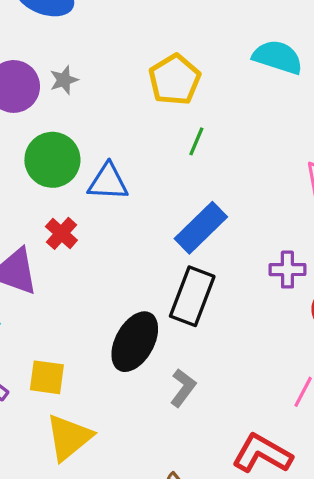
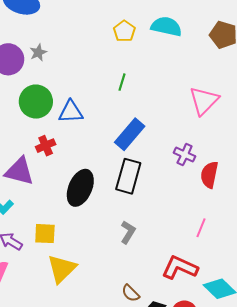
yellow pentagon: (175, 80) -> (124, 31), moved, size x0.7
red cross: (61, 233) -> (46, 146), turned 30
purple cross: (287, 270) -> (185, 155), turned 30
black ellipse: (135, 342) -> (80, 188), moved

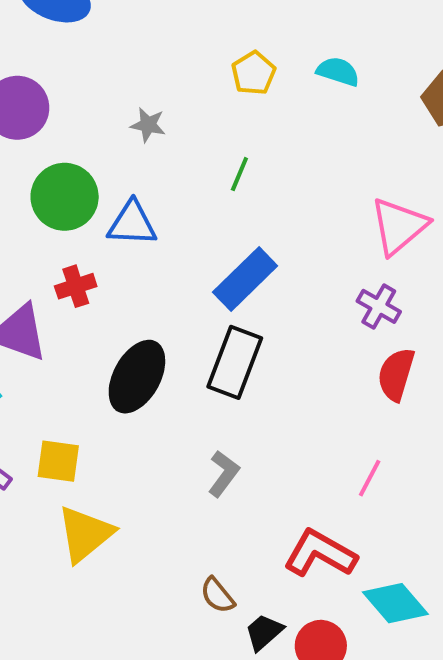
cyan semicircle: (166, 26) -> (338, 72), size x0.7
gray star: (38, 53) -> (148, 125), moved, turned 30
purple cross: (185, 155) -> (379, 306), moved

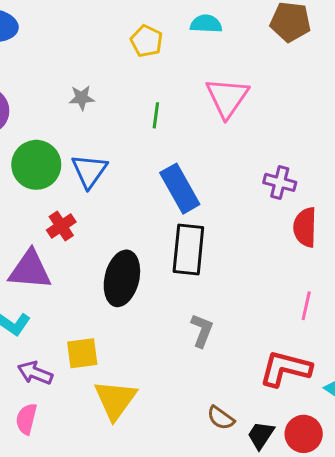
blue triangle: (132, 224) -> (89, 171), turned -42
pink triangle: (399, 226) -> (227, 98), moved
blue rectangle: (245, 279) -> (180, 189), turned -60

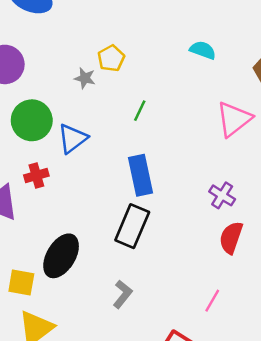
yellow pentagon: (147, 41) -> (111, 58), moved
pink triangle: (227, 98) -> (234, 119), moved
black ellipse: (122, 278) -> (61, 256), moved

